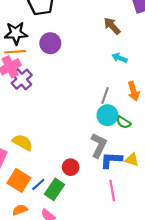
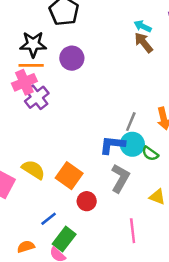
cyan arrow: (119, 58) -> (143, 26), moved
blue L-shape: (111, 160) -> (112, 145), moved
orange square: (19, 180) -> (69, 176), moved
green rectangle: (54, 189) -> (64, 239), moved

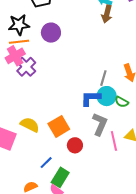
brown arrow: (144, 43) -> (107, 14), turned -120
orange square: (69, 176) -> (59, 126), turned 30
pink line: (133, 231) -> (114, 141), moved

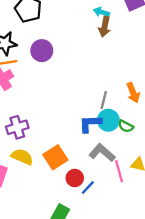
purple cross: (26, 67) -> (17, 127), moved, turned 30
gray L-shape: (100, 124) -> (102, 153), turned -70
blue line: (46, 163) -> (88, 188), moved

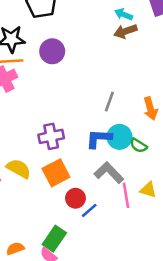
brown arrow: (105, 27) -> (125, 31), turned 54
gray line: (104, 100) -> (109, 102), moved
purple cross: (17, 127) -> (51, 136), moved

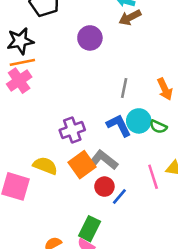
purple circle: (52, 51) -> (90, 38), moved
blue L-shape: (99, 139) -> (119, 125), turned 68
gray L-shape: (109, 173) -> (103, 160), moved

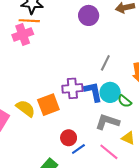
purple cross: (72, 130) -> (72, 88), moved
gray L-shape: (103, 160) -> (107, 122), moved, turned -35
orange square: (82, 165) -> (48, 105), moved
pink line: (153, 177) -> (109, 152), moved, turned -48

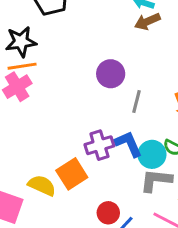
purple circle: (89, 15) -> (111, 74), moved
cyan circle: (110, 92) -> (152, 154), moved

